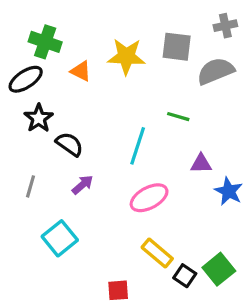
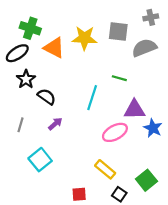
orange triangle: (81, 71) -> (54, 48), size x1.5
purple triangle: (201, 164) -> (134, 110), size x1.5
pink ellipse: (149, 198) -> (115, 132), moved
black square: (185, 276) -> (119, 194), moved

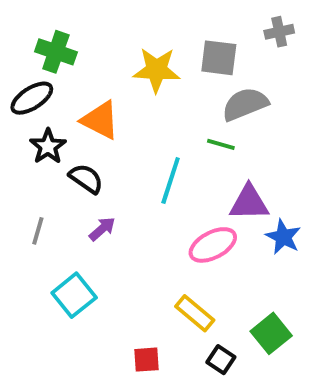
orange triangle: (54, 48) -> (100, 120), moved
gray semicircle: (144, 48) -> (245, 104), moved

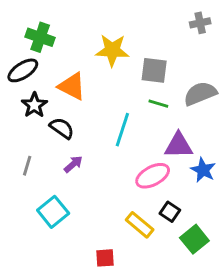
gray square: (219, 58) -> (154, 70), moved
gray semicircle: (245, 104) -> (200, 94), moved
black square: (221, 360) -> (170, 212), moved

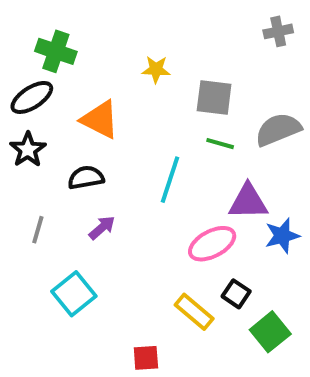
yellow star: (112, 50) -> (156, 69), size x0.6
black star: (34, 105) -> (28, 150), moved
black semicircle: (62, 128) -> (86, 178), turned -45
blue star: (203, 170) -> (282, 236), turned 30

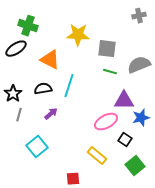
yellow star: (156, 69) -> (78, 35), size x1.6
black star: (28, 150) -> (13, 94), moved
cyan line: (170, 180) -> (69, 86), moved
black square: (236, 294) -> (125, 140), moved

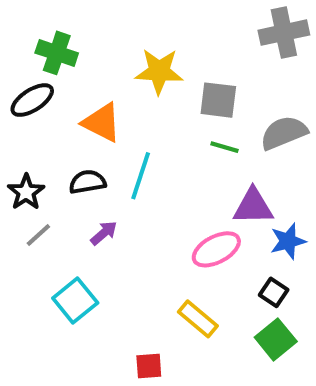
gray cross: (139, 16) -> (284, 33), size x1.6
gray line: (19, 115) -> (38, 235), turned 32
black square: (125, 140) -> (274, 292), moved

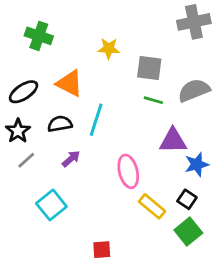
yellow star: (159, 71) -> (109, 48), size x0.7
black ellipse: (32, 100) -> (23, 92), moved
pink ellipse: (216, 249) -> (128, 171), moved, turned -76
yellow rectangle: (198, 319) -> (152, 206), moved

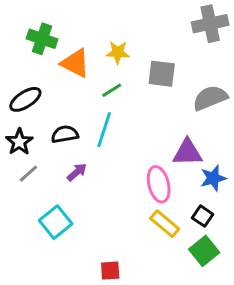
orange triangle: (70, 83) -> (75, 63), moved
green line: (153, 100) -> (112, 90), moved, turned -48
pink ellipse: (128, 171) -> (159, 184), moved

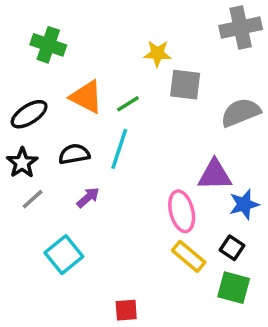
yellow star: (118, 52) -> (157, 54), moved
orange triangle: (75, 63) -> (86, 97), moved
green square: (204, 251) -> (234, 288), turned -36

